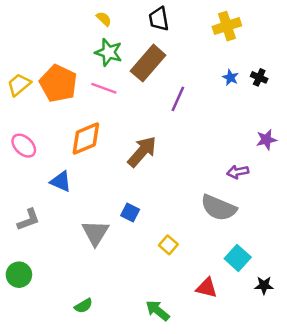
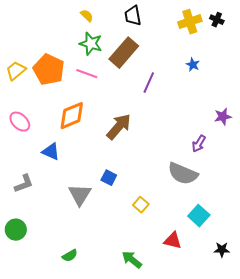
black cross: (259, 77) -> (217, 20), moved
purple arrow: (238, 172) -> (199, 144), turned -48
black star: (264, 285) -> (222, 250), moved

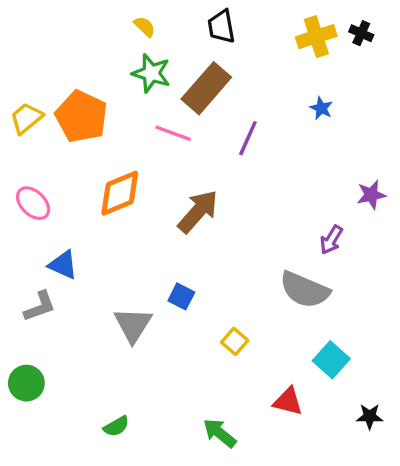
pink line: (87, 74) -> (173, 133), moved
blue triangle: (51, 152) -> (63, 265), moved

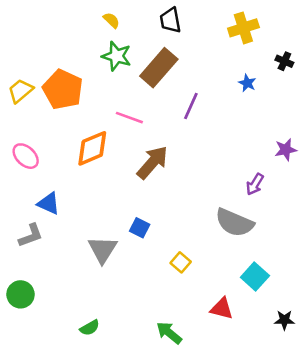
black cross: (361, 33) -> (284, 61), moved
pink line: (173, 133) -> (129, 118), moved

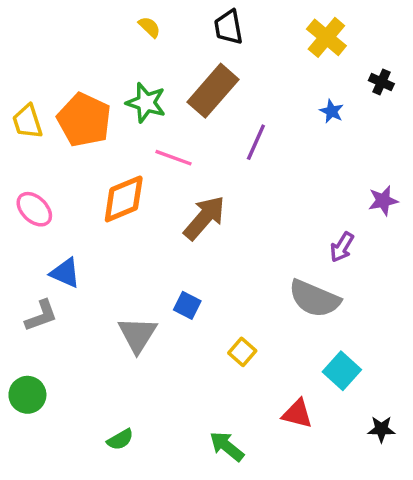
yellow cross: (243, 28) -> (326, 37), turned -32
green star: (117, 56) -> (146, 103), moved
yellow trapezoid: (20, 91) -> (27, 122), turned -68

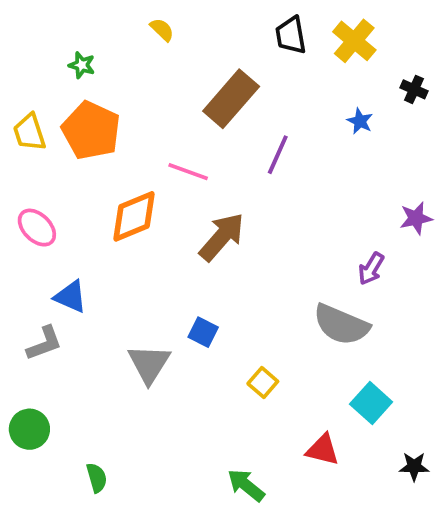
black trapezoid: (228, 27) -> (291, 35), moved
green star: (146, 103) -> (82, 65), moved, size x0.6
green semicircle: (120, 439) -> (97, 478), moved, turned -76

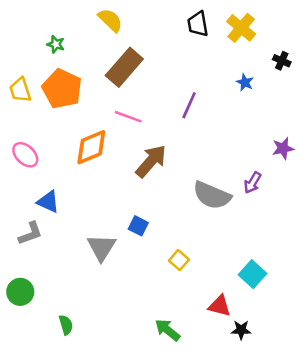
yellow semicircle: (162, 30) -> (110, 20), size x1.5
brown rectangle: (231, 99) -> (124, 67), moved
gray semicircle: (341, 325) -> (212, 195), moved
black star: (414, 467) -> (241, 330), moved

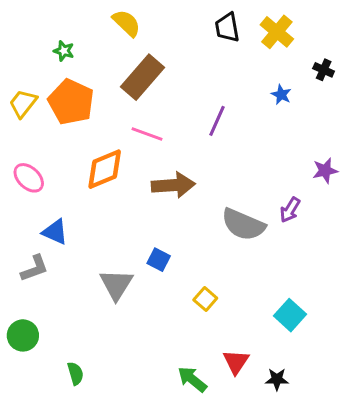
yellow trapezoid: (20, 90) -> (23, 103), turned 56
brown arrow: (151, 161) -> (173, 185), turned 45
red triangle: (220, 306) -> (236, 362), moved, turned 50

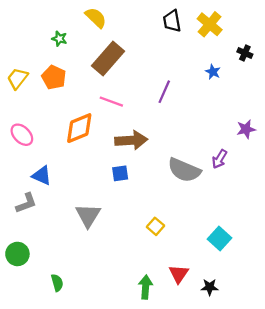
green star: (64, 51) -> (59, 39), moved
orange pentagon: (71, 102) -> (54, 77), size x0.7
blue square: (159, 260) -> (120, 173), moved, turned -35
green arrow: (192, 379) -> (146, 287), turned 55

